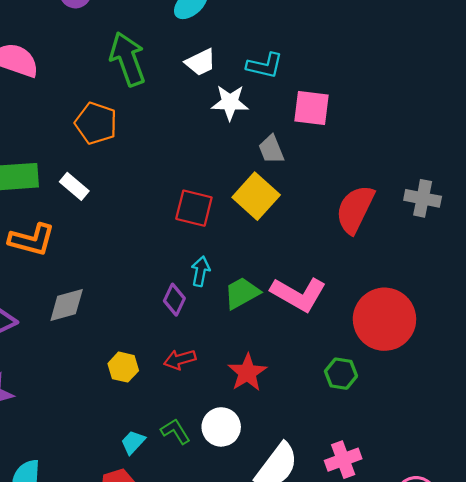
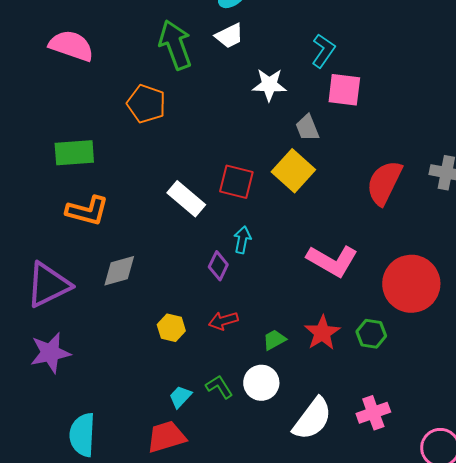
white trapezoid: (201, 62) -> (229, 36), moved
cyan L-shape: (265, 66) -> (323, 51), moved, turned -68
white rectangle: (74, 186) -> (186, 199), moved, size x1.4
green trapezoid: (242, 293) -> (274, 340), moved, size x0.7
red star: (247, 373) -> (322, 333), moved

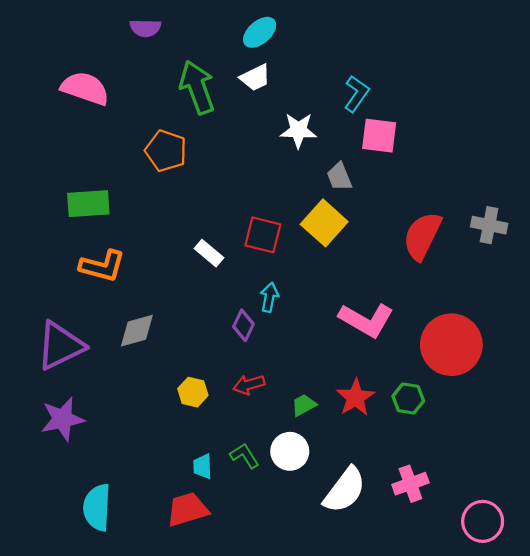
white rectangle: (186, 199) -> (209, 253), size x0.7
cyan trapezoid: (180, 397) -> (203, 466), turned -45

